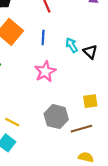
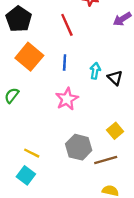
cyan arrow: (72, 45) -> (95, 71), turned 40
yellow square: (90, 101) -> (115, 131), turned -32

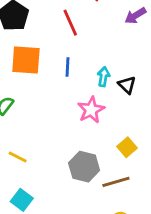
orange square: (29, 57) -> (26, 60), turned -36
pink star: (67, 99) -> (91, 110), moved
yellow line: (32, 153) -> (18, 157), moved

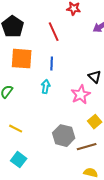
cyan arrow: (103, 77) -> (46, 87), moved
pink star: (91, 110) -> (81, 95), moved

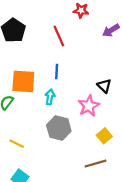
orange square: (22, 59) -> (23, 81), moved
gray hexagon: (64, 136) -> (59, 128), moved

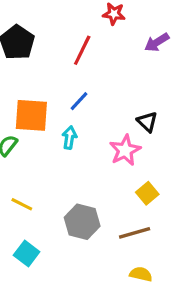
red line: (59, 36) -> (82, 50), turned 50
blue line: (57, 71) -> (79, 101), turned 40
gray hexagon: (59, 128) -> (82, 222), moved

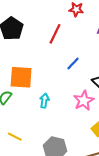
blue line: (79, 101) -> (73, 63), moved
cyan arrow: (69, 138) -> (44, 101), moved

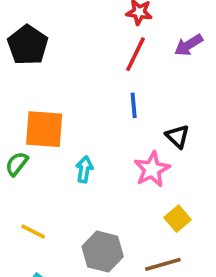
red line: (55, 34) -> (136, 54), moved
blue line: (73, 63) -> (134, 105), turned -48

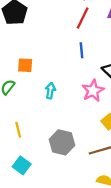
orange square: (44, 129) -> (25, 65), size x0.6
yellow line: (33, 231) -> (18, 130), turned 49

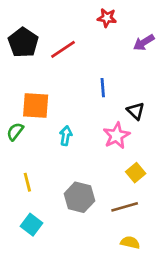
red line: (83, 18) -> (63, 49), moved, turned 30
orange square: (25, 65) -> (36, 105), size x1.5

